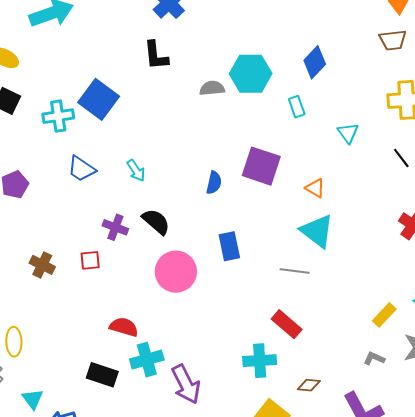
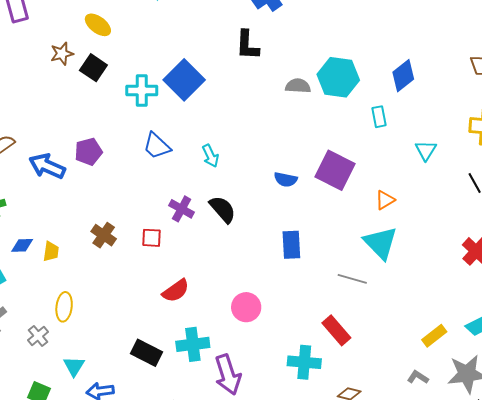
blue semicircle: (214, 183) -> (286, 179), turned 80
orange triangle: (315, 188) -> (385, 200), turned 50
pink circle: (176, 272) -> (246, 307), moved, size x0.7
red semicircle: (124, 327) -> (176, 291), moved, turned 120

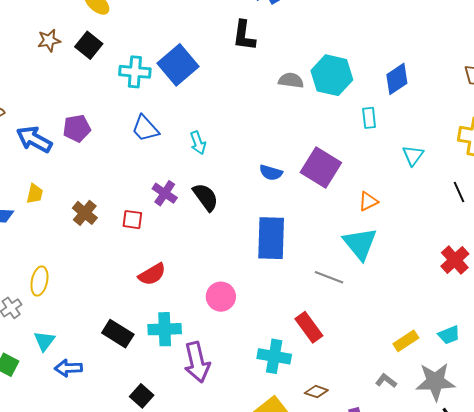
brown star: (62, 54) -> (49, 40), moved
blue rectangle: (291, 245) -> (271, 238), size x1.5
yellow trapezoid: (51, 251) -> (35, 194), moved

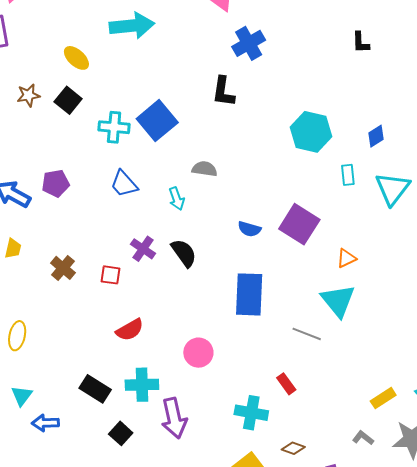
blue diamond: (397, 79) -> (376, 136), size x0.7
gray semicircle: (291, 80) -> (205, 169), moved
cyan triangle: (413, 155) -> (393, 189), moved, size x1.6
red rectangle: (309, 327) -> (286, 384), size x0.7
black square: (142, 396) -> (121, 433), moved

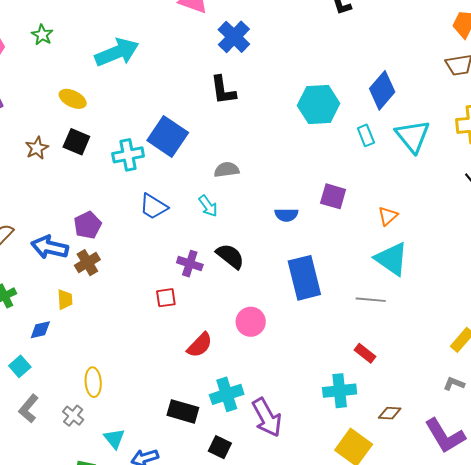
blue diamond: (376, 136) -> (382, 90), size x1.6
purple square: (299, 224) -> (333, 196), size x0.7
brown cross: (63, 268) -> (87, 263), moved, turned 35
pink circle: (198, 353) -> (251, 322), moved

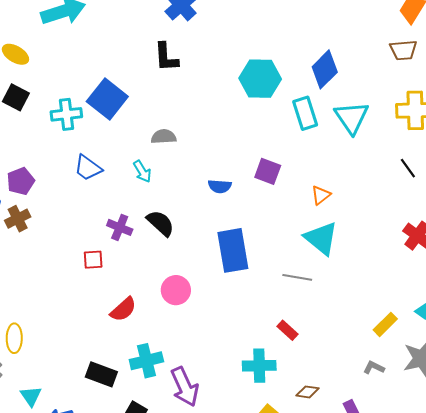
cyan rectangle: (366, 135) -> (305, 113), size x1.5

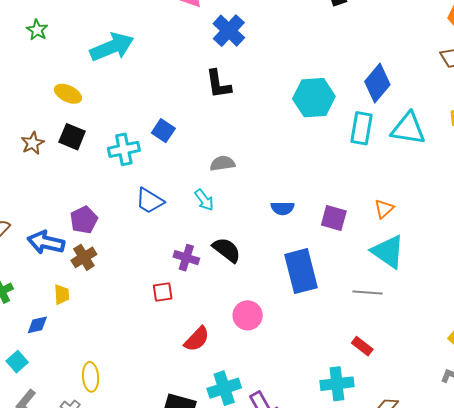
blue square: (107, 99) -> (163, 131), size x0.6
cyan rectangle: (305, 113) -> (362, 128), turned 32
cyan triangle: (352, 117) -> (408, 129), turned -42
purple square: (268, 171) -> (334, 218), moved

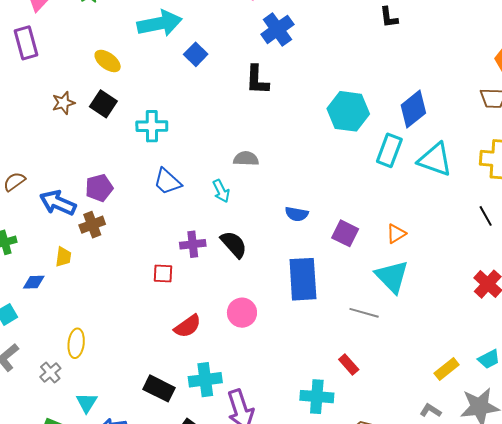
blue square: (163, 131) -> (196, 54), moved
purple cross: (186, 258) -> (193, 244), turned -35

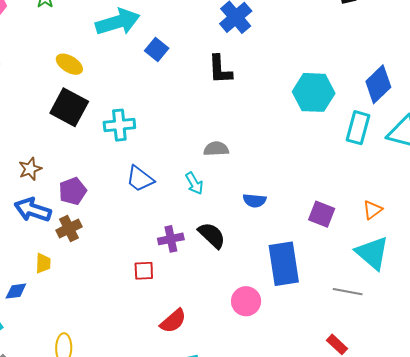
brown star: (63, 103) -> (30, 169), moved
black square: (103, 104) -> (69, 107), size x1.4
blue semicircle: (297, 214) -> (255, 200), moved
pink circle: (242, 313) -> (246, 301), moved

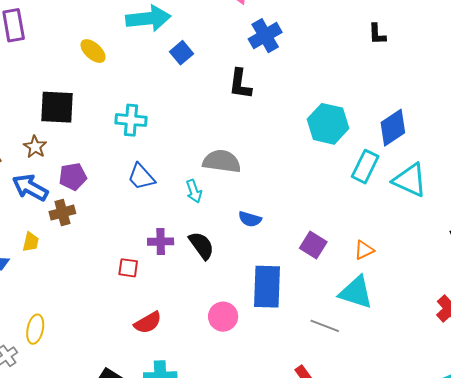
black square: (69, 107) -> (57, 107), moved, turned -36
gray semicircle: (216, 149) -> (222, 161), size x1.5
brown star: (30, 169) -> (35, 147), turned -30
cyan triangle: (372, 253) -> (356, 292), turned -33

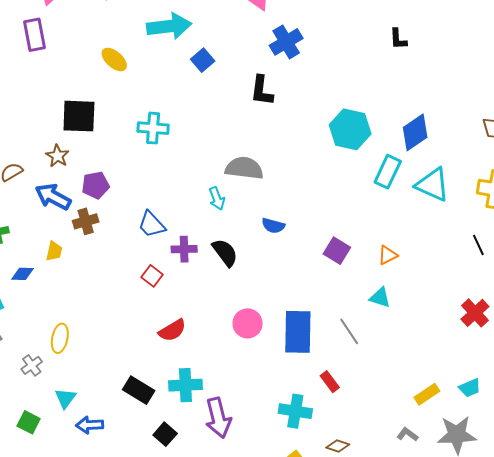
blue trapezoid: (141, 177) -> (152, 225), moved
red square: (128, 268) -> (152, 276), turned 30
blue rectangle: (267, 287) -> (298, 332), moved
cyan triangle: (356, 292) -> (380, 298), size x0.6
gray line: (325, 326) -> (349, 331), turned 36

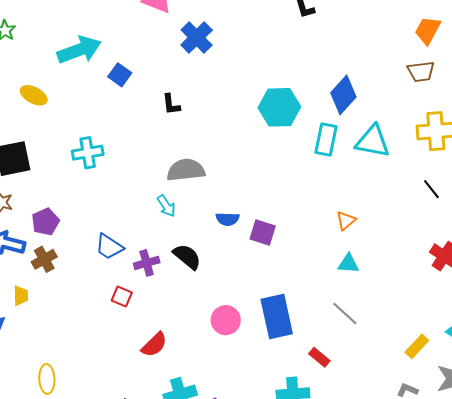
black L-shape: (262, 91) -> (171, 104), moved, size x0.7
purple square: (337, 251) -> (263, 233), moved
gray line: (349, 331) -> (345, 314), moved

